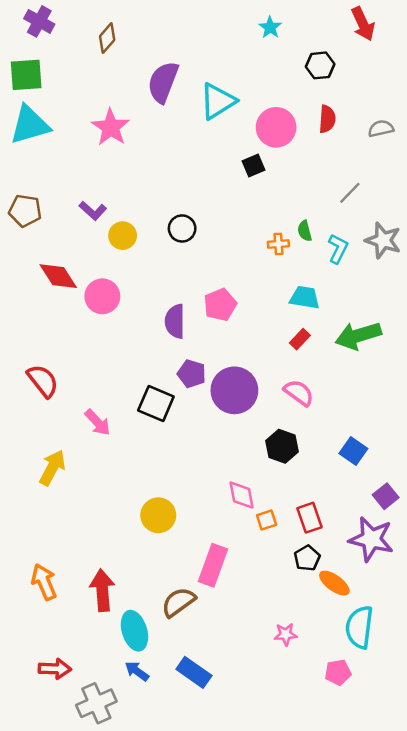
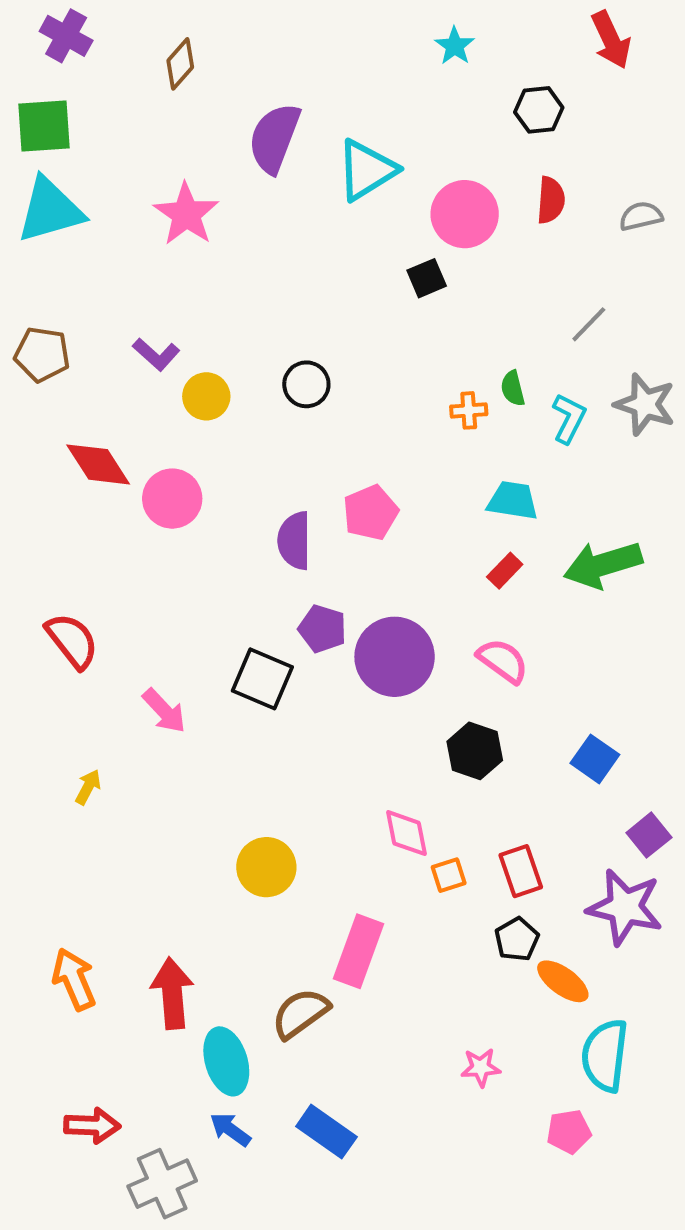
yellow arrow: (52, 468) -> (88, 787), size x0.6

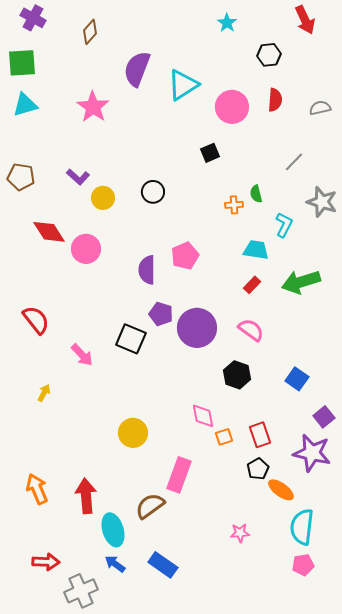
cyan triangle: (50, 210) -> (25, 105), size x0.7
black square: (427, 278) -> (210, 153), moved
cyan L-shape: (569, 418) -> (284, 225), moved
pink pentagon: (569, 1132) -> (303, 565), moved

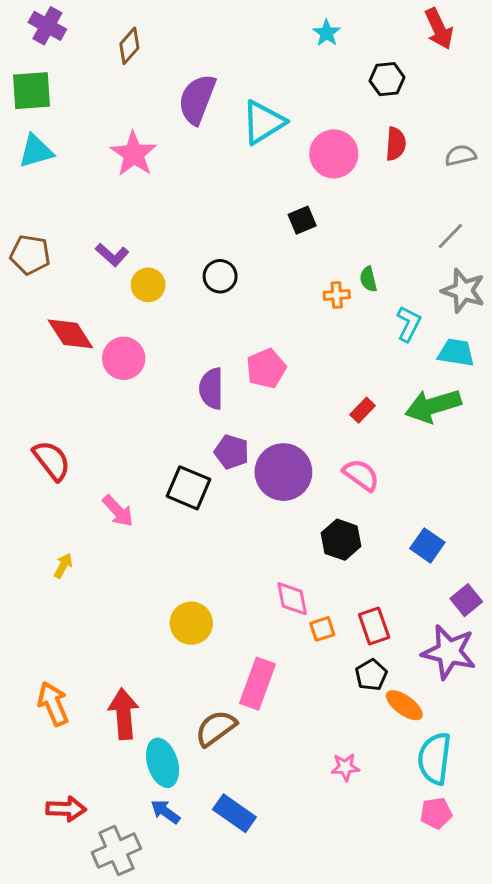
gray line: (294, 162) -> (450, 236), moved
cyan trapezoid: (256, 250) -> (456, 353), moved

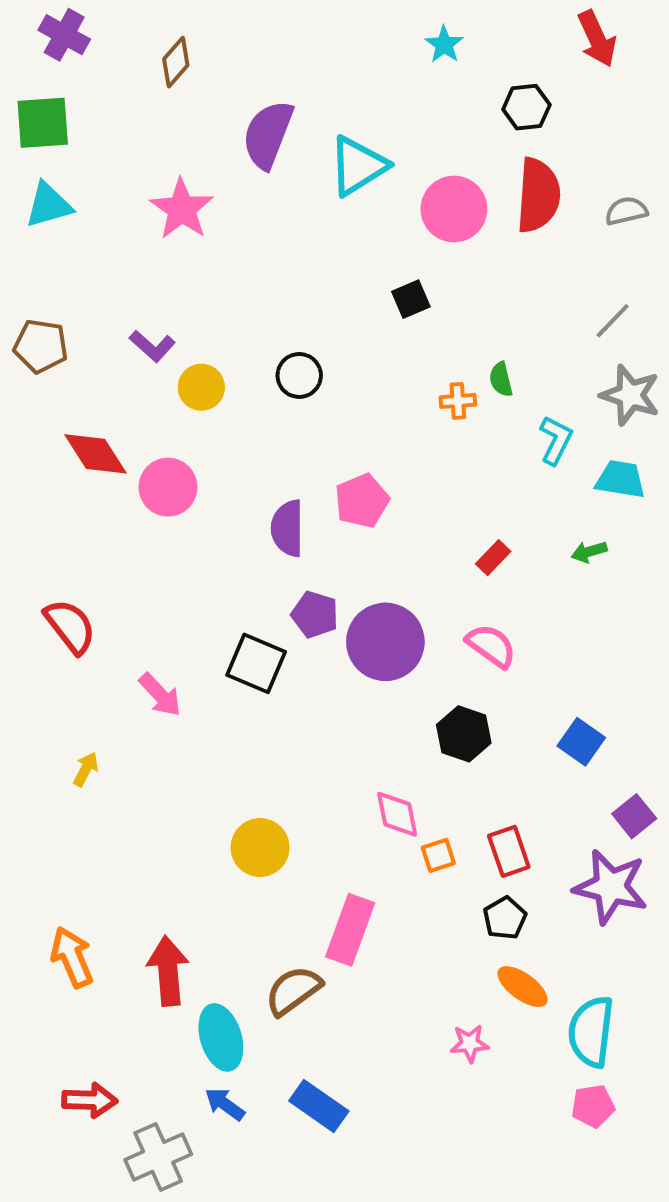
red semicircle: (396, 144) -> (538, 195), size x1.6
green arrow: (433, 406) -> (589, 552), size x0.5
orange ellipse: (404, 705) -> (523, 987), moved

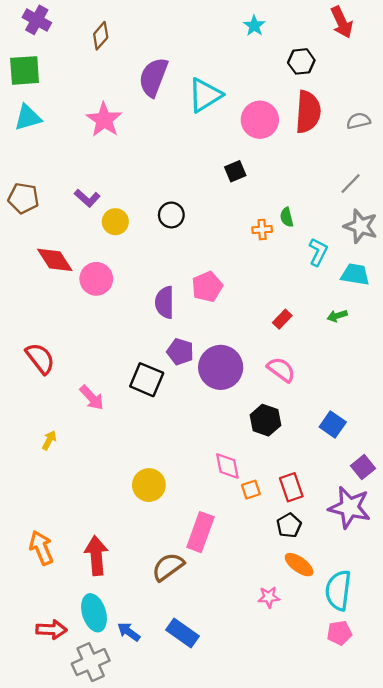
cyan ellipse: (221, 1037) -> (94, 613), moved

